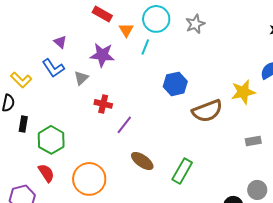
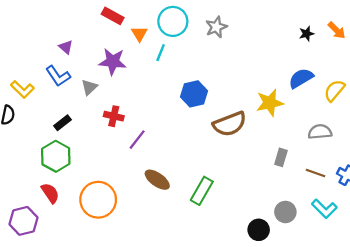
black rectangle: (23, 124) -> (62, 123), moved, turned 42
gray rectangle: (253, 141) -> (281, 157), turned -63

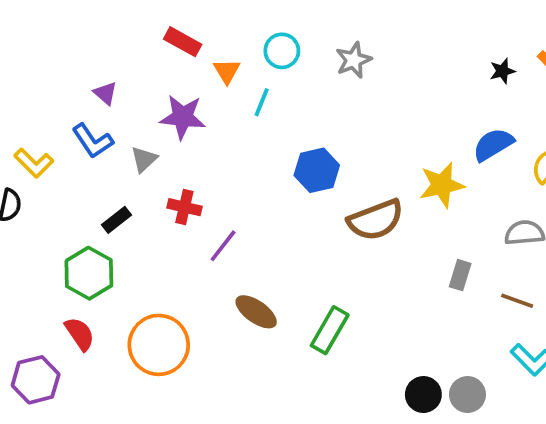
cyan circle: (173, 21) -> (282, 51), size x0.7
black rectangle: (62, 123) -> (116, 220), moved
gray circle: (285, 212) -> (467, 395), moved

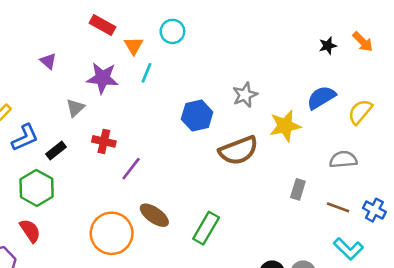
gray star: (354, 60) -> (245, 95), moved
cyan line: (262, 102) -> (147, 73), moved
blue L-shape: (93, 141) -> (25, 138), moved, turned -80
orange circle: (159, 345) -> (112, 233), moved

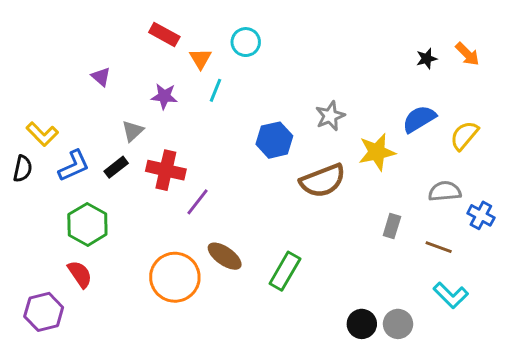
purple star: (103, 78) -> (164, 96), size x0.7
red cross: (104, 141) -> (166, 170), size x1.4
black rectangle: (56, 150) -> (116, 167), moved
blue cross: (374, 210) -> (481, 215), moved

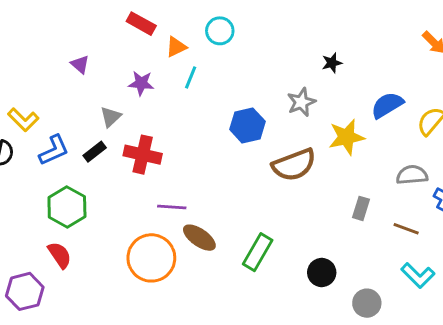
orange triangle: (201, 59) -> (176, 47), turned 35
black star: (427, 59) -> (332, 63), moved
purple line: (197, 202) -> (172, 207), moved, turned 56
black circle: (362, 324) -> (322, 273), moved

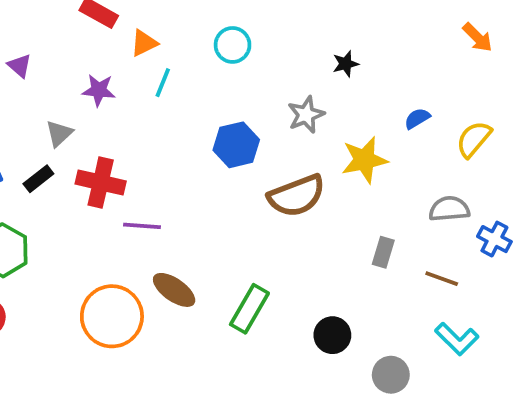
cyan circle: (220, 31) -> (233, 45), moved
blue semicircle: (387, 105) -> (417, 118), size x0.6
purple line: (172, 207) -> (142, 226), moved

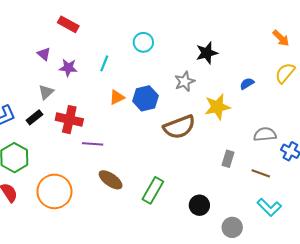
orange triangle: (144, 43) -> (117, 97), moved
black star: (346, 64) -> (207, 53), size x1.5
purple triangle: (20, 66) -> (44, 54), moved
yellow semicircle: (474, 139) -> (285, 73), moved
orange circle: (112, 316) -> (54, 191), moved

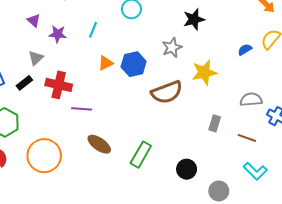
blue semicircle: (247, 84) -> (245, 50), moved

